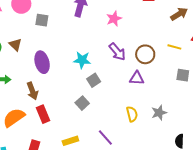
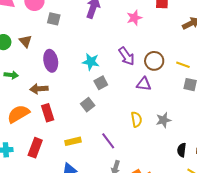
pink star: (114, 19) -> (134, 18), moved
yellow line: (174, 47) -> (183, 65), moved
brown arrow: (32, 91) -> (39, 89), turned 102

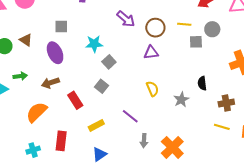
gray square: (54, 19) -> (61, 27), moved
purple arrow: (127, 56) -> (126, 19), moved
red rectangle: (48, 113) -> (75, 100), moved
gray star: (163, 120) -> (181, 100), moved
black semicircle: (182, 150) -> (202, 83), moved

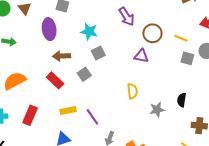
brown arrow: (50, 83) -> (62, 56), moved
red rectangle: (75, 100) -> (55, 80), turned -30
purple line: (130, 116) -> (92, 117), moved

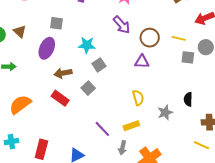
purple ellipse: (49, 29) -> (47, 48), turned 40
yellow rectangle: (68, 110) -> (131, 126), moved
red rectangle: (30, 115) -> (41, 149), moved

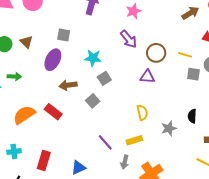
red rectangle: (60, 98) -> (53, 112), moved

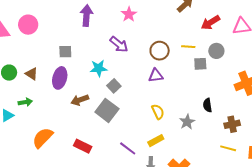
purple arrow: (129, 39) -> (119, 44), moved
brown triangle: (26, 42) -> (32, 74), moved
gray square: (93, 101) -> (107, 110), size x1.6
red rectangle: (53, 112) -> (83, 146), moved

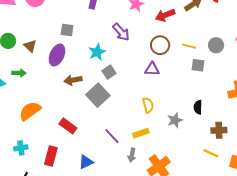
red arrow: (210, 23) -> (165, 15), moved
gray circle: (216, 51) -> (216, 45), moved
cyan star: (99, 68) -> (97, 52), turned -30

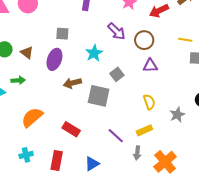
brown circle: (160, 45) -> (144, 40), moved
gray square: (109, 72) -> (117, 74), moved
gray square: (98, 95) -> (99, 96), turned -30

